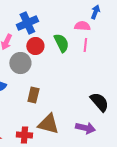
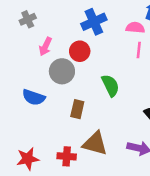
blue cross: (27, 23) -> (94, 22), moved
green semicircle: (61, 43) -> (110, 85), moved

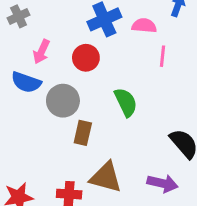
pink semicircle: (135, 28) -> (144, 26), moved
gray circle: (62, 71) -> (63, 101), moved
blue semicircle: (34, 97) -> (26, 82), moved

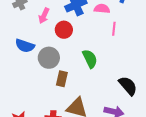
pink arrow: (41, 52) -> (44, 16), moved

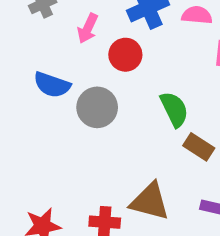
brown rectangle: (62, 79) -> (199, 147), moved, turned -70

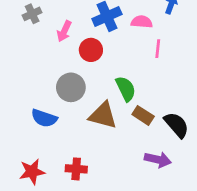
blue semicircle: (52, 85) -> (44, 118), moved
brown triangle: (150, 201) -> (103, 115), moved

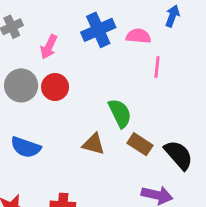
red circle: (91, 50) -> (55, 87), moved
gray circle: (71, 87) -> (21, 85), moved
brown triangle: (103, 115) -> (94, 144), size x0.7

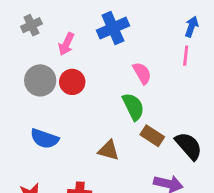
blue arrow: (172, 16) -> (192, 27), moved
pink semicircle: (138, 36) -> (142, 73), moved, turned 55
pink line: (157, 67) -> (186, 56), moved
brown triangle: (94, 144) -> (109, 150), moved

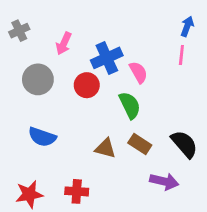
gray cross: (31, 25) -> (19, 31), moved
blue cross: (113, 28) -> (107, 58), moved
red circle: (72, 82) -> (87, 85), moved
brown rectangle: (152, 136) -> (140, 144), moved

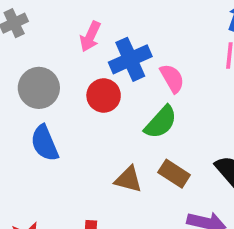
pink arrow: (64, 44) -> (90, 36), moved
green semicircle: (130, 105) -> (161, 122), turned 68
blue semicircle: (42, 137) -> (45, 143), moved, turned 48

